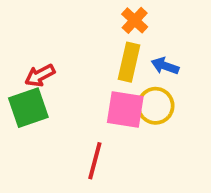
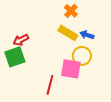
yellow rectangle: (129, 62) -> (68, 33), turned -72
pink square: (125, 110) -> (71, 69), moved

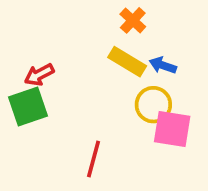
pink square: (71, 69) -> (172, 129), moved

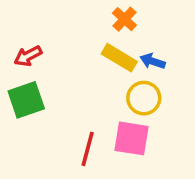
red arrow: (39, 75) -> (28, 56), moved
pink square: (172, 129) -> (132, 138), moved

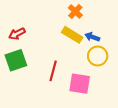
yellow circle: (144, 98) -> (98, 56), moved
red line: (88, 149) -> (53, 71), moved

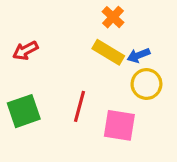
blue arrow: (92, 37) -> (139, 55), turned -40
green square: (16, 60) -> (24, 111), moved

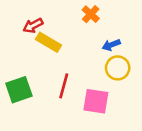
red arrow: (25, 51) -> (33, 26), moved
yellow rectangle: (108, 52) -> (48, 42), moved

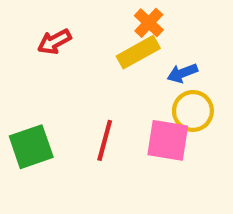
yellow rectangle: (48, 42) -> (138, 52), moved, turned -60
pink square: (96, 101) -> (168, 140), moved

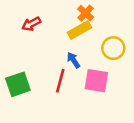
blue arrow: (182, 73) -> (73, 60), moved, turned 77
yellow circle: (193, 111) -> (113, 48), moved

